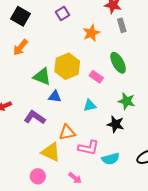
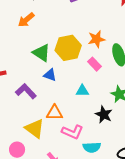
orange star: (91, 33) -> (96, 39), moved

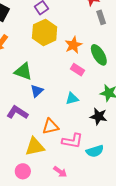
yellow hexagon: (68, 48) -> (45, 32), moved
blue triangle: (50, 75) -> (37, 91), turned -48
yellow triangle: (35, 129) -> (35, 147), turned -35

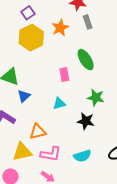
orange star: (73, 45) -> (60, 28), moved
pink rectangle: (77, 70) -> (64, 75), turned 48
pink L-shape: (72, 141) -> (51, 154), moved

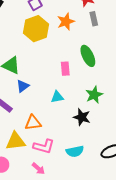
green star: (96, 98) -> (94, 95), turned 30

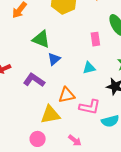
pink L-shape: (44, 146) -> (90, 107), moved

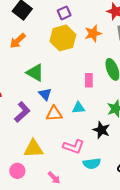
blue triangle: (54, 59) -> (45, 94), turned -40
purple L-shape: (34, 80) -> (22, 112), turned 95
orange triangle: (67, 95) -> (54, 114), moved

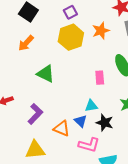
blue triangle: (45, 94) -> (81, 121), moved
orange triangle: (54, 114) -> (62, 128), moved, turned 30
black star: (101, 130) -> (105, 123), moved
yellow triangle: (33, 149) -> (35, 150), moved

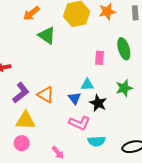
green triangle: (46, 74) -> (47, 35), moved
purple L-shape: (35, 114) -> (21, 93), moved
orange triangle: (62, 128) -> (46, 95), moved

